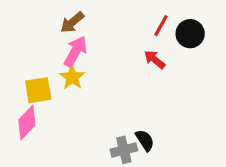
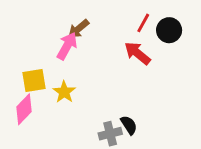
brown arrow: (72, 22) -> (79, 29), moved
red arrow: (155, 60) -> (137, 53), size x1.4
yellow star: (72, 77) -> (64, 92), moved

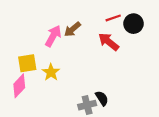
red line: (143, 23) -> (113, 18), turned 42
brown arrow: (79, 29) -> (72, 29), moved

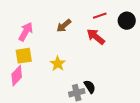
black circle: (133, 24) -> (127, 21), moved
pink arrow: (53, 36) -> (26, 32), moved
yellow star: (51, 72) -> (58, 64), moved

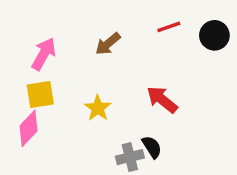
red arrow: (96, 37) -> (162, 100), moved

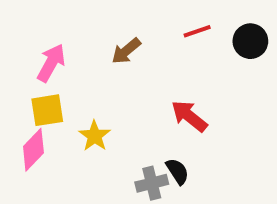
yellow star: (98, 108) -> (95, 136), moved

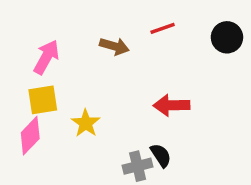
red line: (197, 31) -> (163, 28), moved
brown arrow: (126, 51) -> (114, 46), turned -124
red arrow: (189, 116) -> (172, 105), turned -40

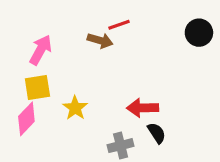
red line: (163, 28) -> (119, 25), moved
red arrow: (172, 105) -> (143, 108), moved
black semicircle: (161, 155) -> (157, 133), moved

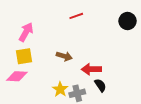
brown arrow: (100, 40) -> (64, 56), moved
yellow star: (75, 108) -> (60, 89), moved
pink diamond: (26, 119) -> (17, 76), turned 50

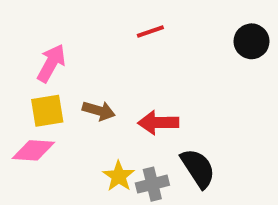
brown arrow: (64, 56) -> (99, 111), moved
red arrow: (91, 69) -> (158, 123), moved
black semicircle: (100, 85) -> (198, 168), size x1.5

